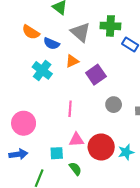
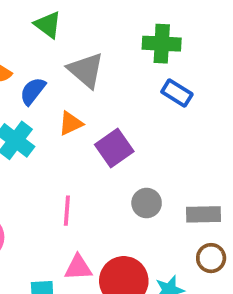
green cross: (110, 26) -> (162, 44), moved
blue semicircle: (51, 44) -> (33, 91), turned 105

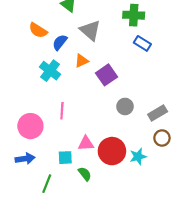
pink line: (67, 211) -> (62, 111), moved
gray rectangle: (203, 214) -> (158, 113), turned -30

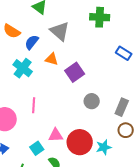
blue rectangle: (142, 43) -> (124, 53), moved
orange triangle: (82, 61) -> (52, 59), turned 40
gray rectangle: (158, 113) -> (122, 107), turned -36
cyan square: (65, 158) -> (37, 148), turned -32

